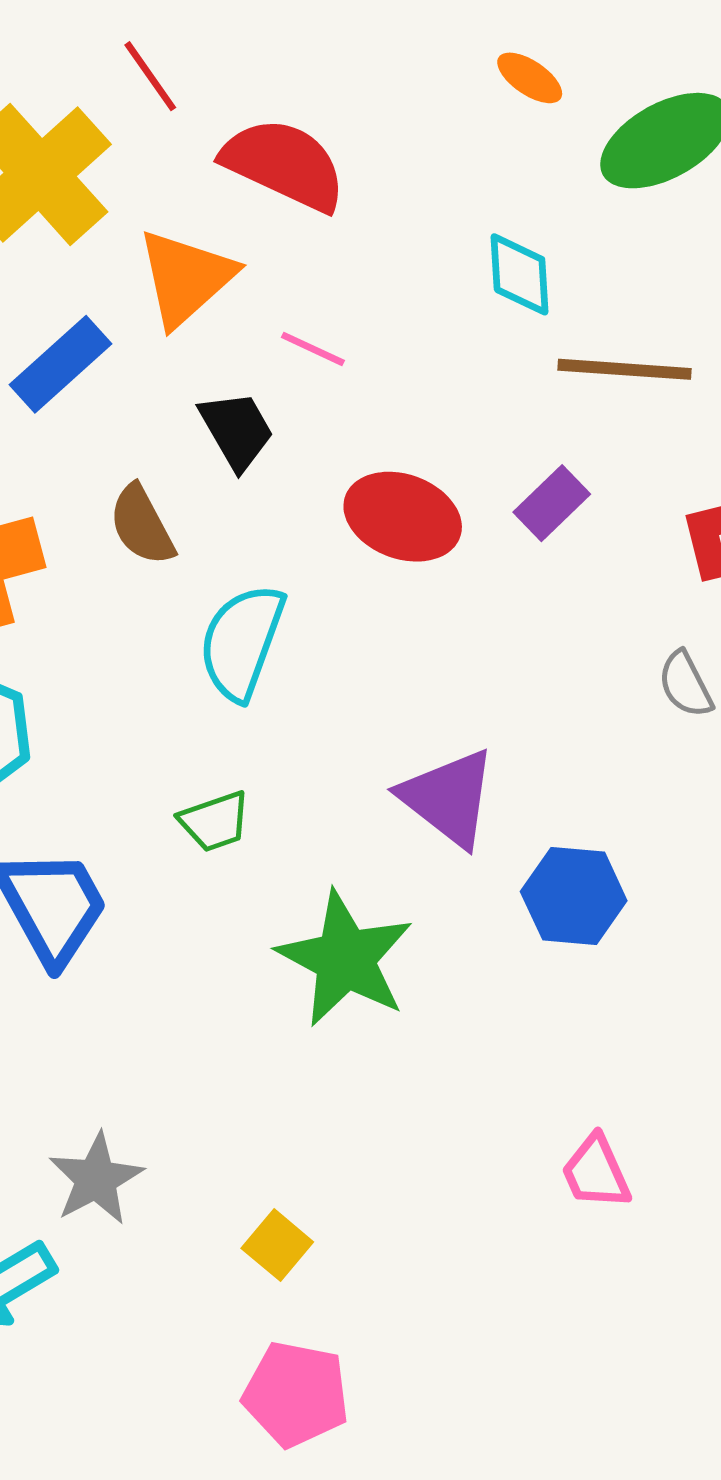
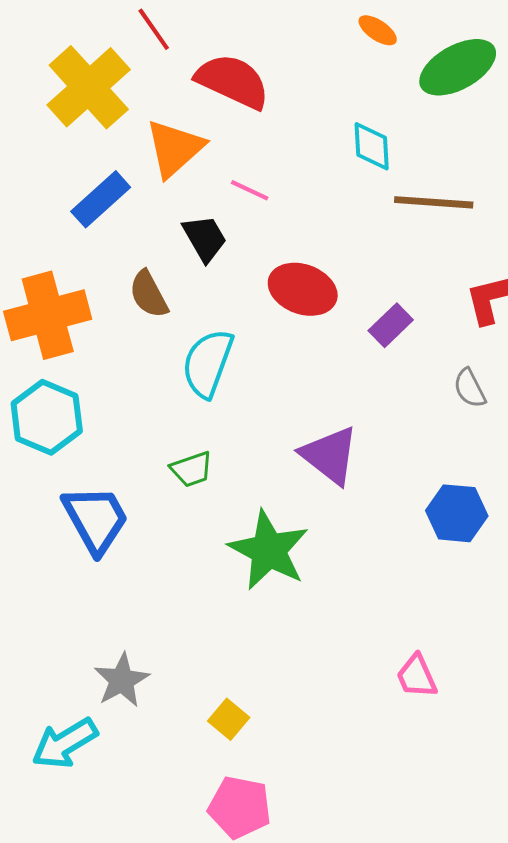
purple rectangle: (552, 503) -> (391, 325), moved
blue hexagon: (574, 896) -> (457, 513), moved

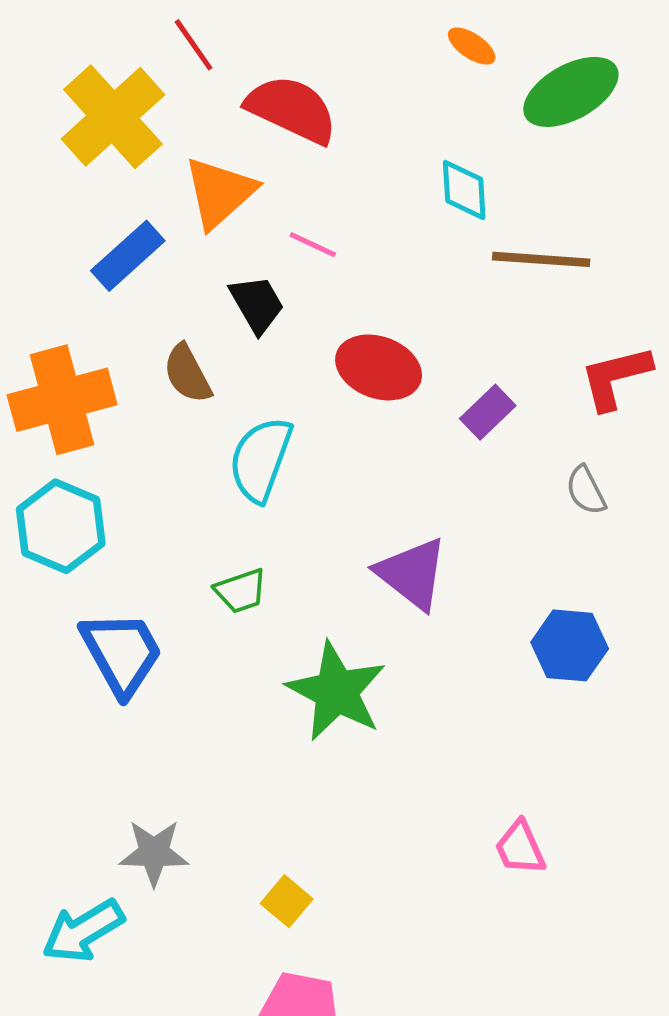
gray star: (122, 680) -> (154, 853), turned 30

